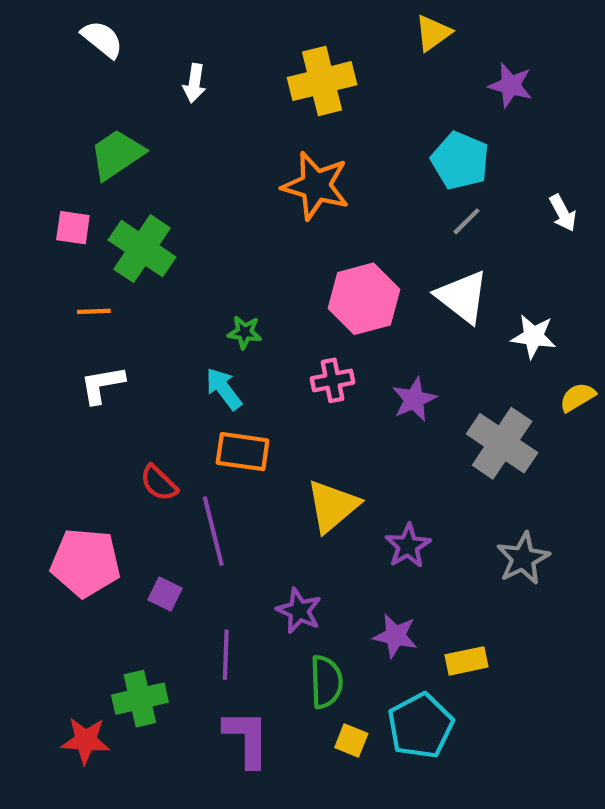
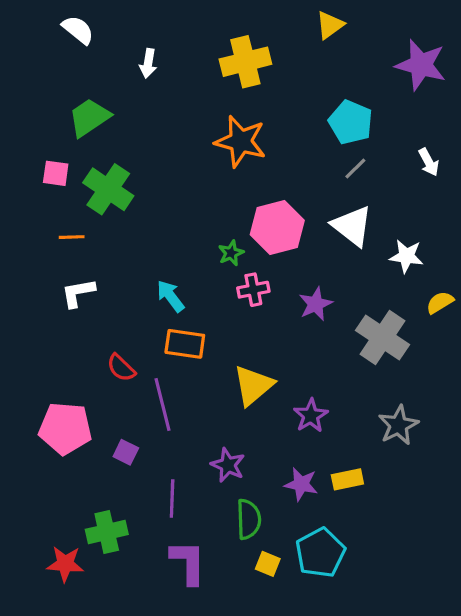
purple star: (510, 85) -> (421, 65), moved, size x1.5
green star: (245, 332) -> (231, 253), moved, turned -30
yellow rectangle: (466, 661) -> (347, 479), moved

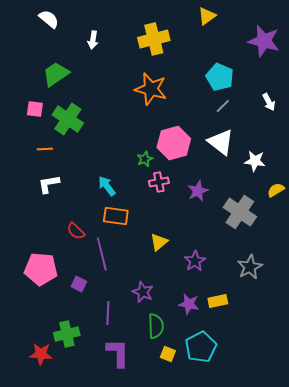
yellow triangle: (253, 385) -> (159, 242), size x0.7

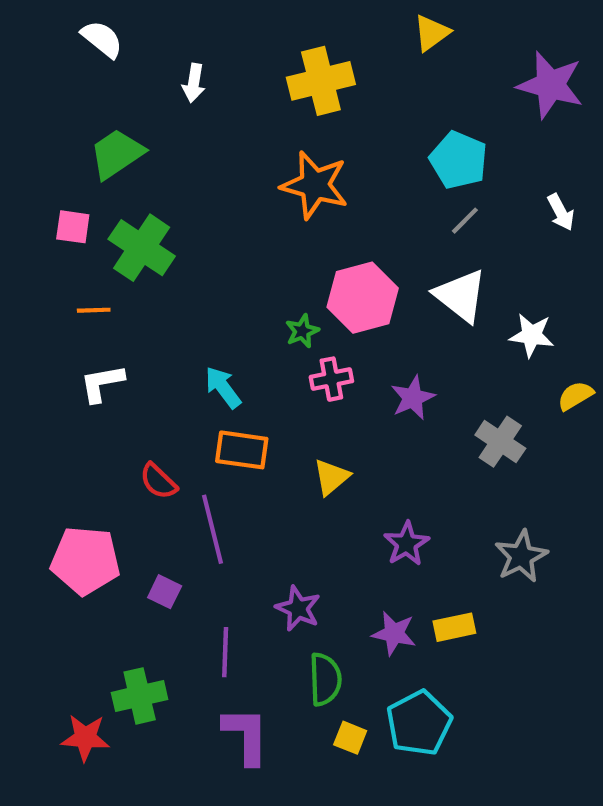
gray cross: (240, 212) -> (500, 442), size x0.7
yellow triangle: (159, 242) -> (331, 477), moved

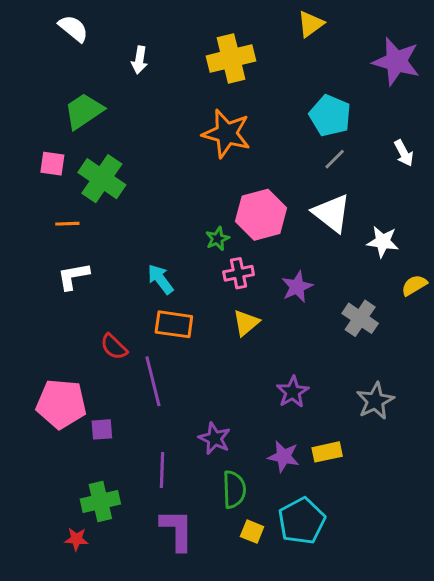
yellow triangle: (331, 477) -> (246, 323), moved
purple square: (165, 592) -> (102, 429), moved, turned -30
red star: (85, 738) -> (76, 539), moved, size x0.7

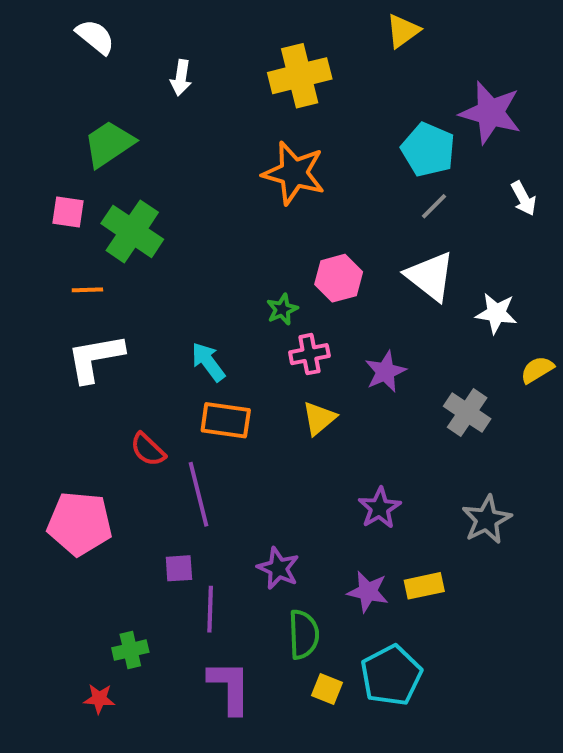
purple star: (396, 61) -> (490, 113), moved
pink hexagon: (261, 215) -> (339, 278), size x0.7
white L-shape: (73, 276) -> (95, 358), size x1.4
purple square: (102, 429) -> (179, 568), moved
green cross: (100, 502) -> (130, 650), size x0.7

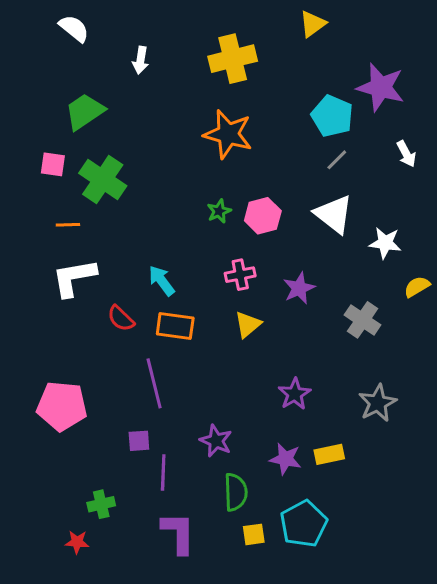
green star: (282, 309) -> (219, 211), moved
red semicircle: (148, 450) -> (121, 318), moved
yellow square: (327, 689) -> (254, 534), turned -30

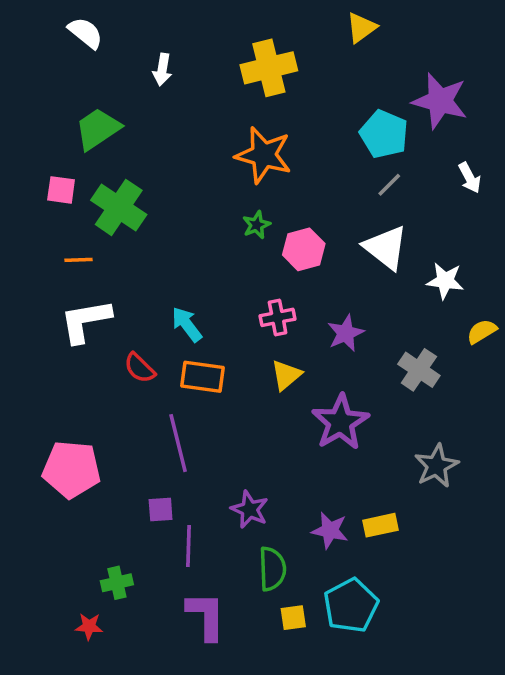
green star: (219, 211) -> (257, 225), moved
purple star: (295, 394) -> (340, 422), moved, size x1.5

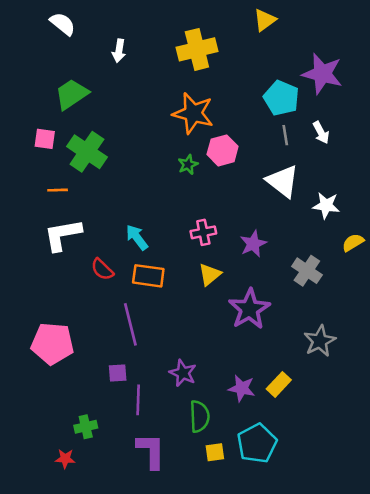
white arrow: (470, 178) -> (321, 133), moved
gray line: (389, 185) -> (285, 135), turned -54
pink hexagon: (304, 249) -> (223, 150), moved
yellow rectangle: (381, 525) -> (279, 384), turned -35

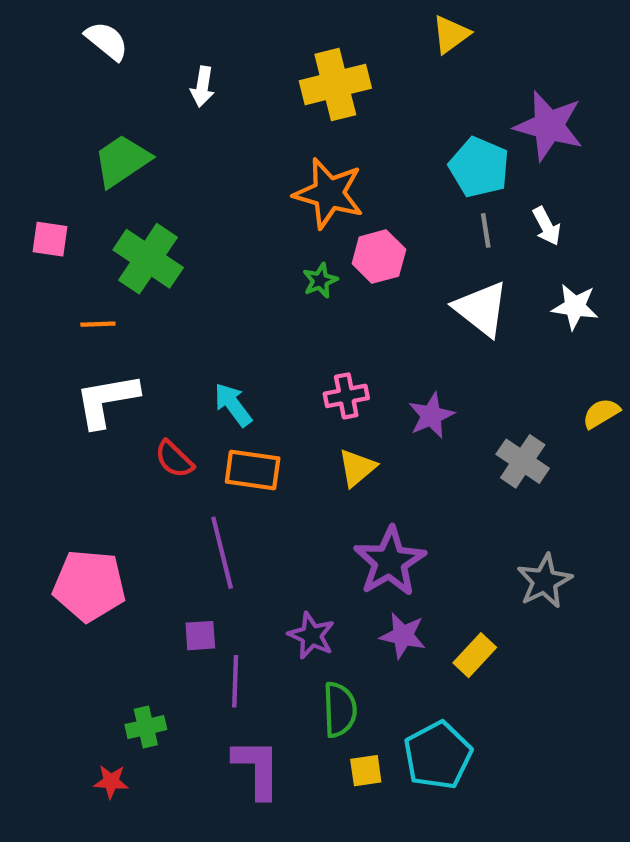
pink square: (45, 139) -> (50, 239), moved
white star: (326, 205) -> (575, 307), moved
purple star: (249, 309) -> (390, 561), moved
purple star: (242, 388) -> (403, 636), moved

